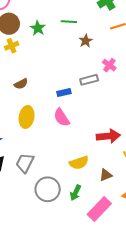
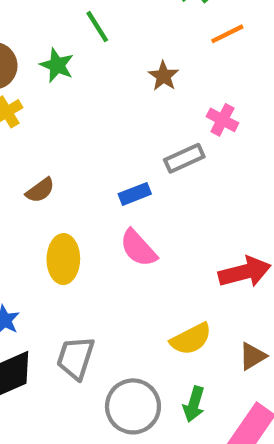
green line: (69, 22) -> (97, 27), moved, turned 63

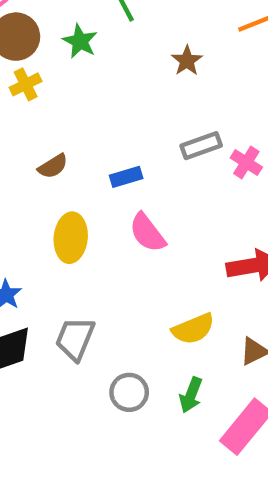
pink cross: (222, 120) -> (246, 163), moved
blue rectangle: (135, 194) -> (126, 177), moved
gray circle: (133, 406) -> (129, 392), size x0.7

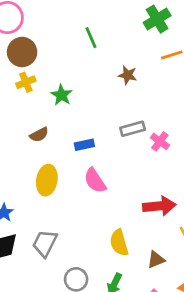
green star: (80, 41) -> (61, 95), moved
brown star: (187, 61) -> (128, 75), turned -30
yellow semicircle: (193, 329) -> (119, 243), turned 92

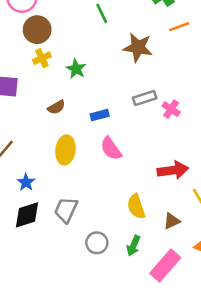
brown star: (128, 75) -> (138, 47), size x1.6

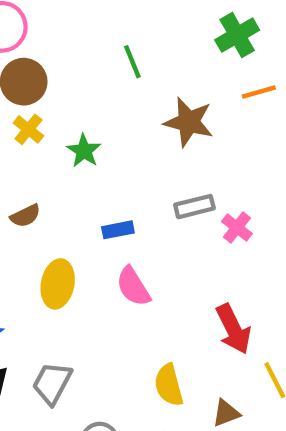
yellow cross: (42, 58) -> (28, 129), turned -30
brown semicircle: (56, 107) -> (25, 216), moved
red arrow: (173, 170) -> (233, 329), turned 68

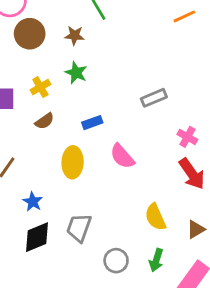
brown star: (189, 122) -> (74, 35), moved, size x0.6
yellow cross: (28, 129) -> (40, 87), moved, turned 30
pink cross: (237, 227) -> (187, 137), moved
blue rectangle: (118, 230) -> (92, 123), moved

